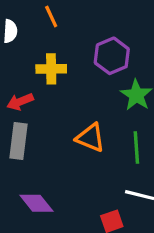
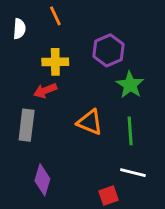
red arrow: (20, 102) -> (45, 91), moved
purple diamond: (36, 203) -> (42, 180), turned 56

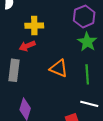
purple hexagon: (109, 50) -> (84, 16), moved

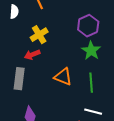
yellow cross: (34, 26) -> (39, 35), turned -30

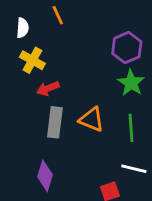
yellow cross: (39, 35) -> (32, 60), moved, turned -30
gray rectangle: (19, 79) -> (55, 122), moved

